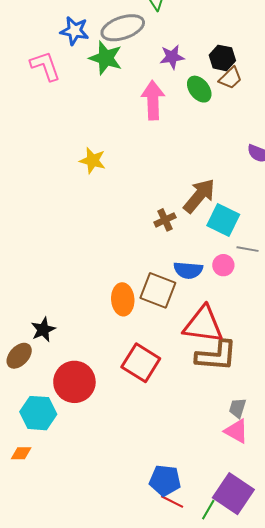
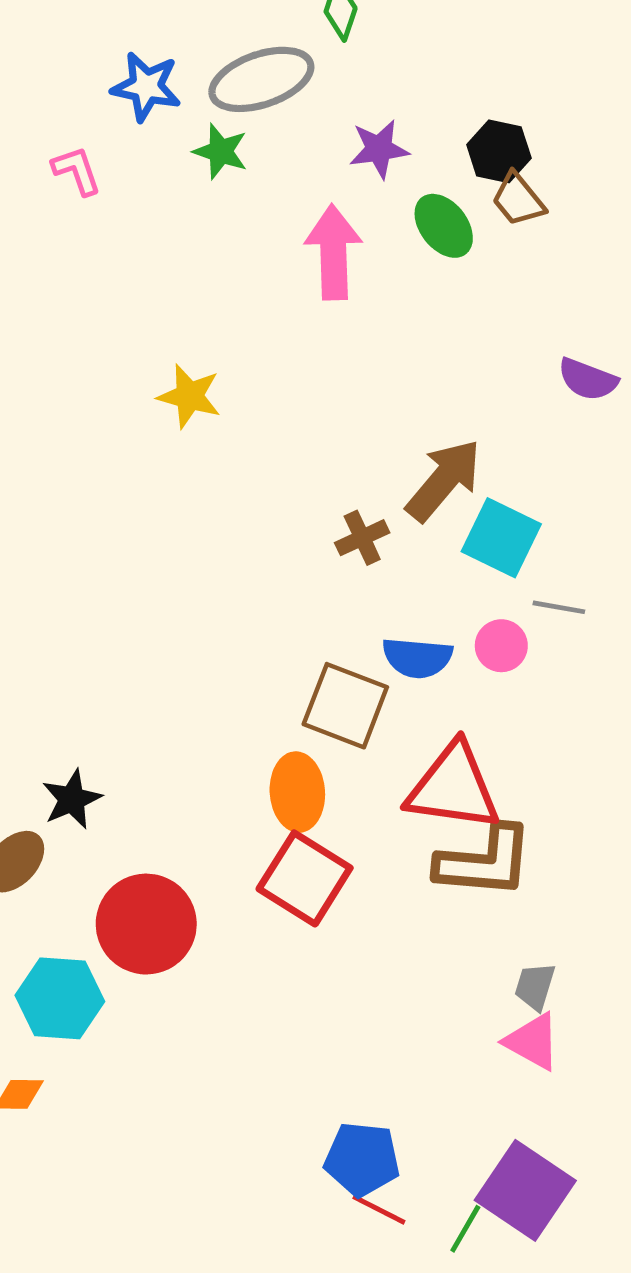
green star: (106, 58) -> (221, 151), size x0.7
pink L-shape: (45, 66) -> (77, 171), size x0.7
brown trapezoid: (230, 78) -> (518, 199), turned 95
orange ellipse: (123, 299) -> (297, 792), moved

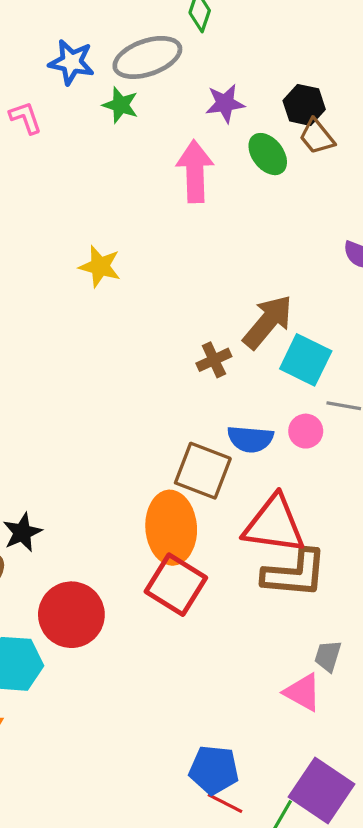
orange ellipse: (297, 792) -> (171, 528), size x1.4
pink triangle: (533, 1042) -> (303, 692), moved

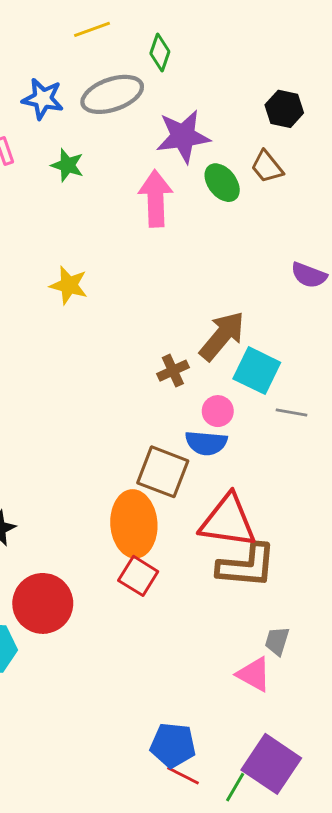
purple star: (225, 103) -> (183, 136), size x1.5
green star: (120, 105) -> (67, 165), moved
black hexagon: (304, 105) -> (284, 109), moved
pink circle: (306, 431) -> (218, 411), moved
red square: (176, 585) -> (138, 576), size x0.7

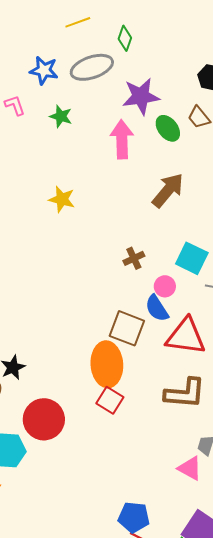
brown arrow: (222, 336) -> (168, 190), moved
blue semicircle: (206, 443) -> (157, 308), turned 52
red triangle: (228, 521) -> (186, 336), moved

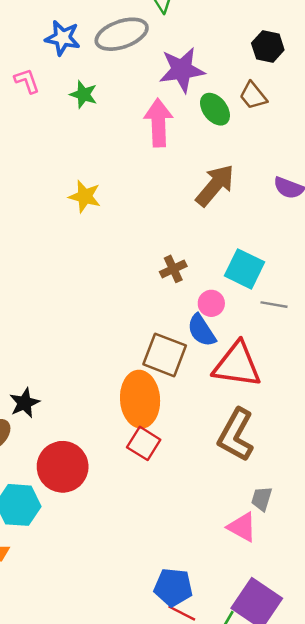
brown L-shape: (185, 393) -> (236, 435), turned 114

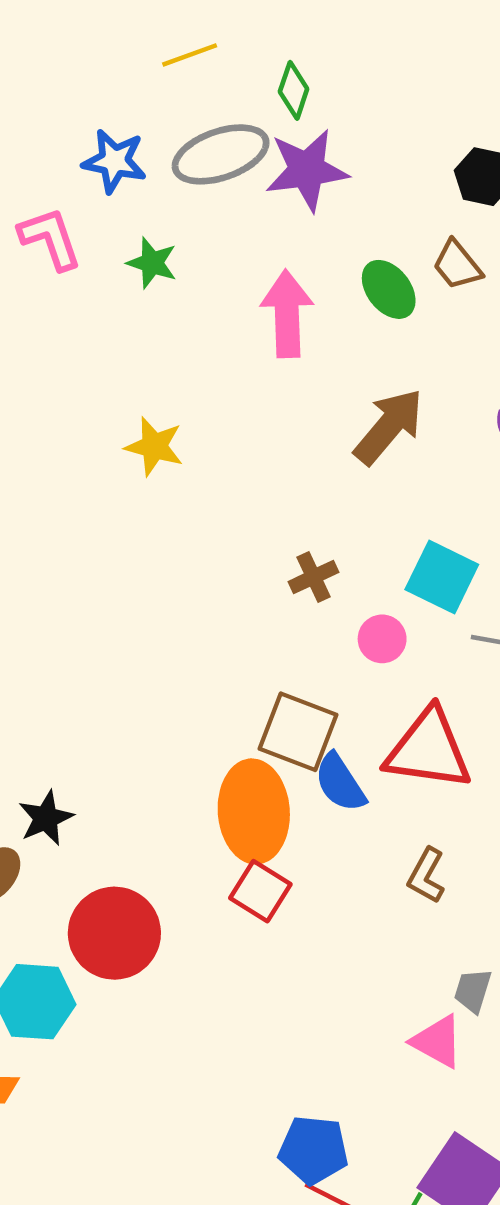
purple star: (182, 70) -> (307, 170), moved
pink L-shape: (27, 81) -> (50, 239), size x1.4
blue semicircle: (201, 330) -> (340, 783), moved
brown L-shape: (236, 435) -> (426, 876), size x0.6

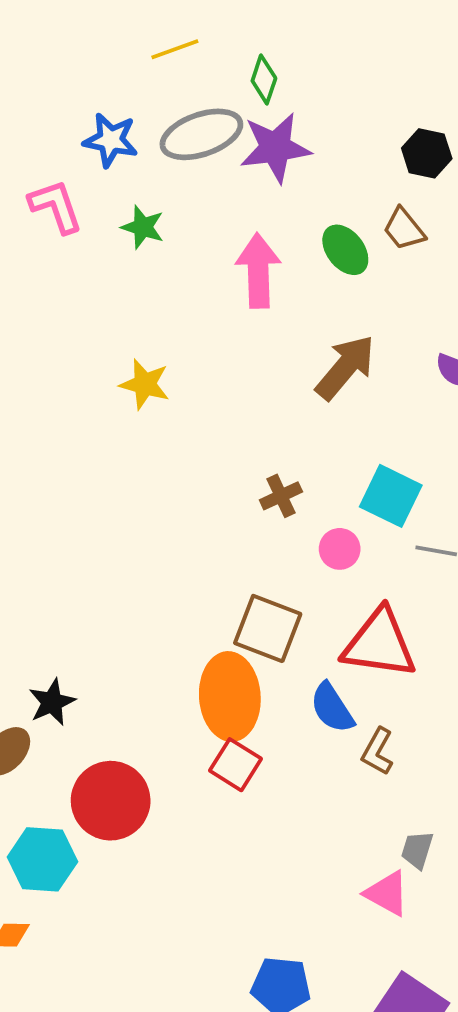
blue semicircle: (340, 783) -> (332, 708), moved

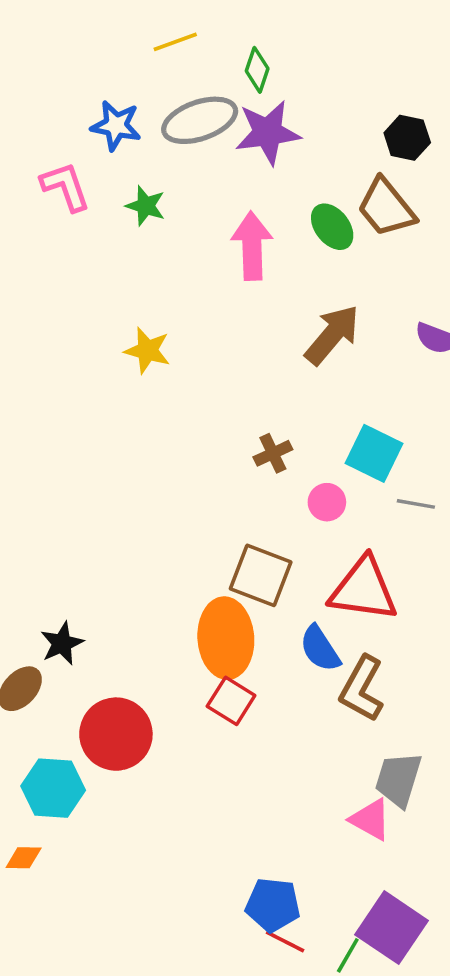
brown trapezoid: (404, 229) -> (386, 208), size x1.5
brown L-shape: (377, 751) -> (362, 689), size x1.5
gray trapezoid: (417, 850) -> (398, 779), size x1.6

